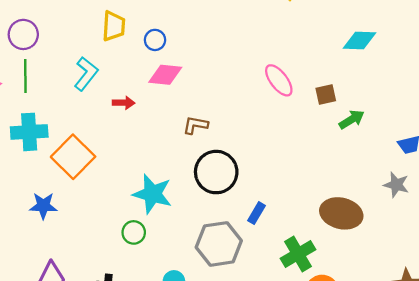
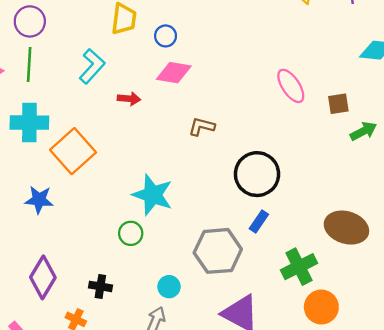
black circle: (216, 172) -> (257, 174), moved

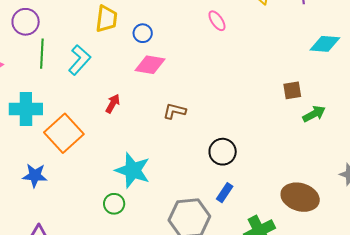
green line: (29, 64) -> (42, 54), moved
pink ellipse: (291, 86) -> (217, 21), moved, size x0.7
red arrow: (129, 99) -> (113, 104), moved, turned -66
black circle: (257, 174) -> (223, 152), size x0.7

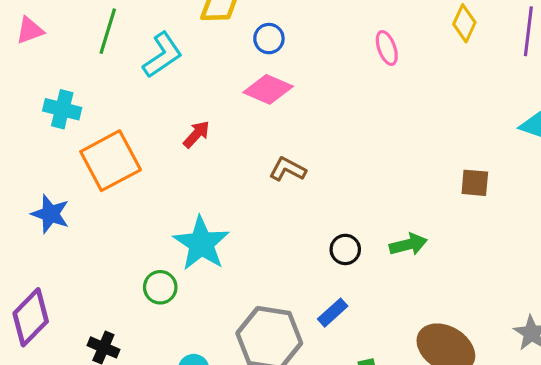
cyan cross: (26, 109) -> (62, 109), size x0.7
green arrow: (314, 114) -> (408, 245), moved
black circle: (223, 152) -> (345, 249), size x0.7

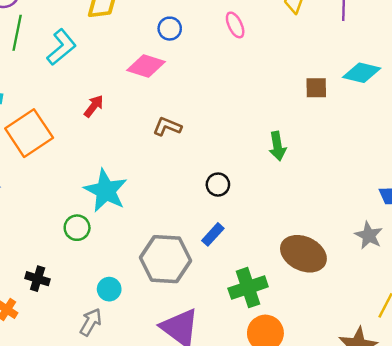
blue circle: (269, 39) -> (170, 29), moved
brown square: (475, 183) -> (316, 88), moved
green arrow: (408, 245) -> (277, 146), moved, turned 100

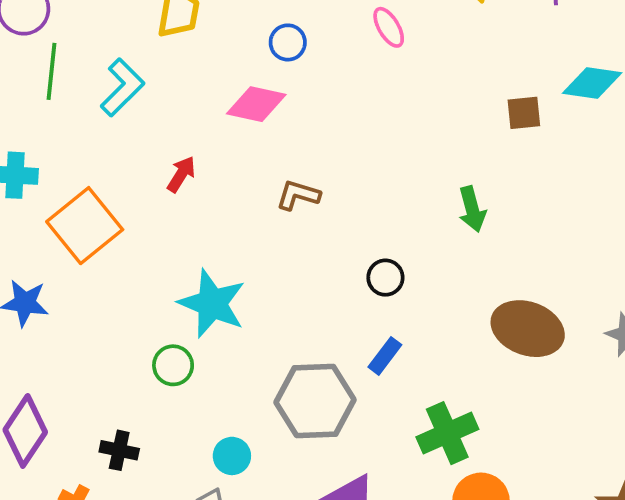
brown ellipse: (303, 254) -> (528, 329), moved

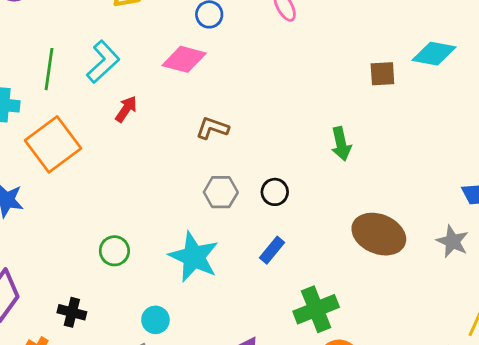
green line: (51, 71) -> (49, 69), moved
cyan L-shape: (122, 87) -> (103, 62), moved
cyan star: (212, 304) -> (194, 257), moved
gray hexagon: (315, 401) -> (221, 192), moved, size x0.6

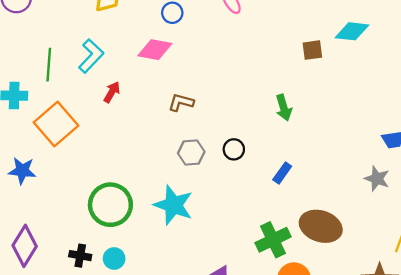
brown ellipse: (379, 234) -> (321, 226), moved
blue rectangle: (272, 250) -> (282, 173), moved
green circle: (114, 251) -> (110, 205), size x1.8
cyan circle: (155, 320) -> (114, 259), moved

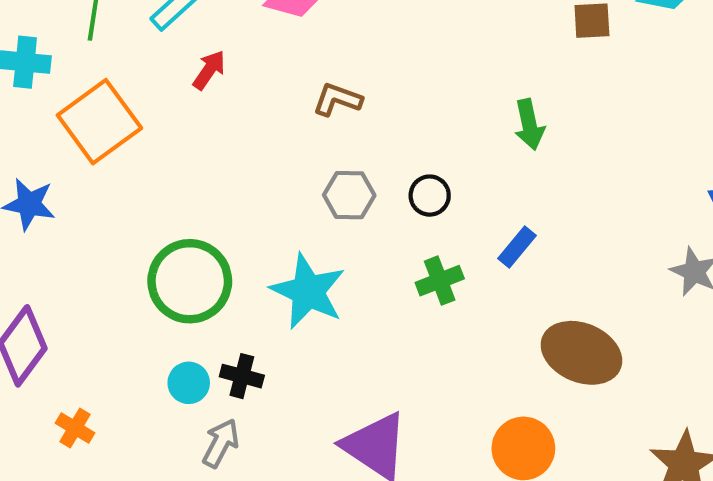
green cross: (273, 240) -> (440, 281), moved, size x0.7
black cross: (80, 256) -> (242, 376), moved

